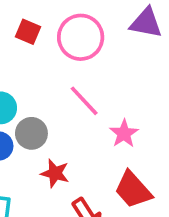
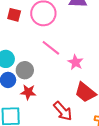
red star: (55, 173) -> (28, 92), moved

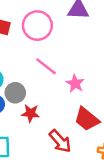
red star: (28, 92) -> (30, 113), moved

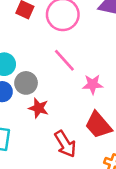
pink star: (75, 83) -> (93, 84), turned 30

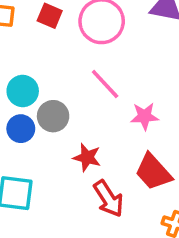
red star: (39, 108) -> (87, 157), moved

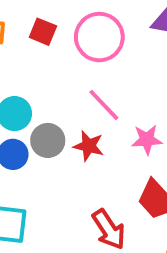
red star: (87, 157) -> (89, 146), moved

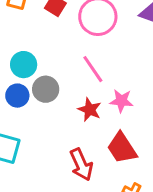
red star: (89, 146) -> (90, 110), moved

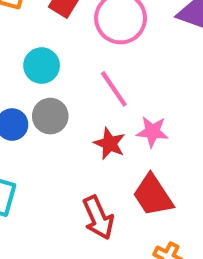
cyan circle: (24, 65) -> (42, 66), moved

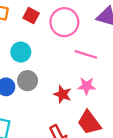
pink line: (114, 89) -> (86, 54), moved, turned -35

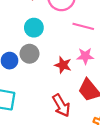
cyan circle: (21, 52) -> (34, 28), moved

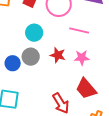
red star: (63, 65) -> (58, 55), moved

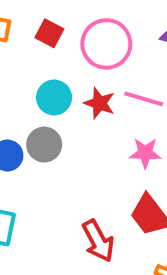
red star: (58, 55) -> (99, 103), moved

